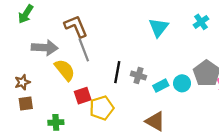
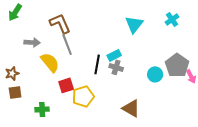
gray arrow: (45, 48) -> (32, 42), size x0.7
cyan rectangle: (161, 86) -> (114, 55), moved

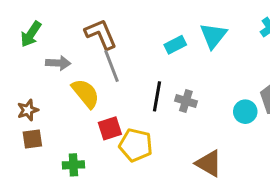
green arrow: (15, 12) -> (31, 34), moved
cyan rectangle: (114, 55) -> (175, 45), moved
yellow pentagon: (83, 96) -> (136, 145), turned 30

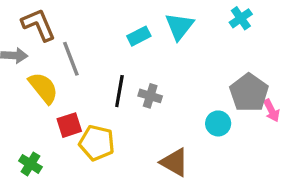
brown L-shape: (101, 34) -> (39, 25), moved
cyan circle: (245, 112) -> (218, 123), moved
green cross: (73, 165) -> (30, 164), turned 35

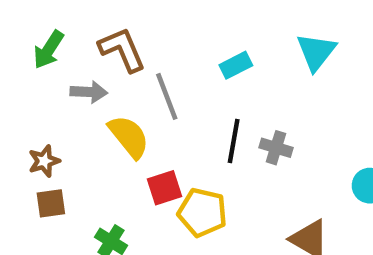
cyan rectangle: (139, 36) -> (236, 65), moved

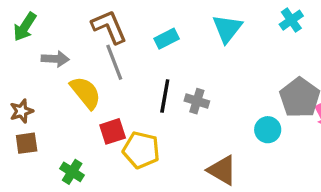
brown L-shape: (122, 50) -> (109, 27), moved

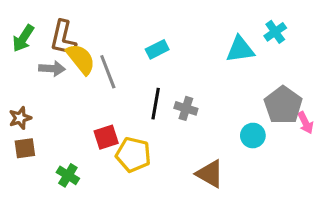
brown L-shape: (109, 27) -> (63, 38), moved, turned -144
cyan triangle: (227, 29) -> (240, 49), moved, turned 44
yellow semicircle: (86, 93) -> (81, 59), moved

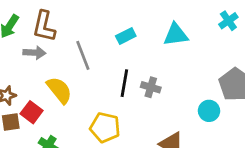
cyan triangle: (240, 49) -> (176, 35), moved
yellow semicircle: (81, 59) -> (59, 90), moved
red square: (106, 137) -> (32, 112), moved, turned -35

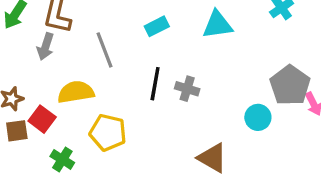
gray arrow: (34, 53) -> (45, 47), turned 105
yellow semicircle: (59, 90) -> (76, 92), turned -60
yellow pentagon: (105, 127) -> (108, 133), moved

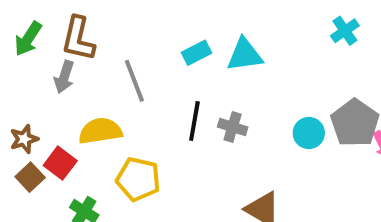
cyan triangle: (217, 25) -> (245, 55), moved
cyan circle: (258, 117) -> (309, 133), moved
brown square: (17, 131) -> (30, 177), turned -35

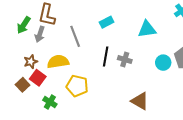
green arrow: (28, 39) -> (24, 25), moved
cyan triangle: (245, 55) -> (147, 29), moved
brown star: (24, 139) -> (31, 62), moved

